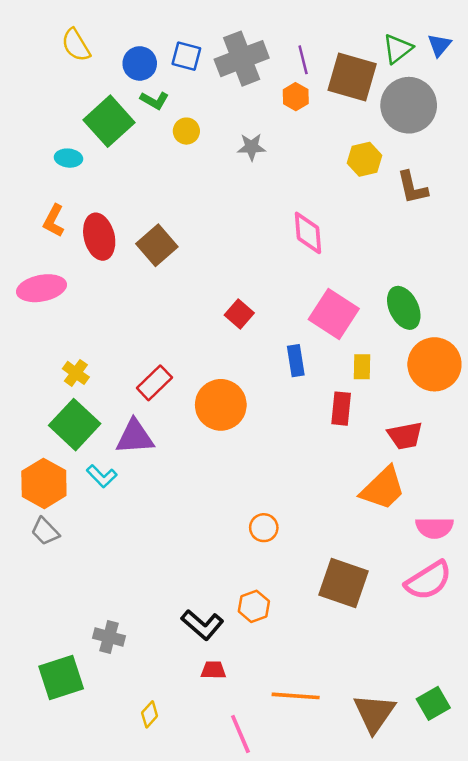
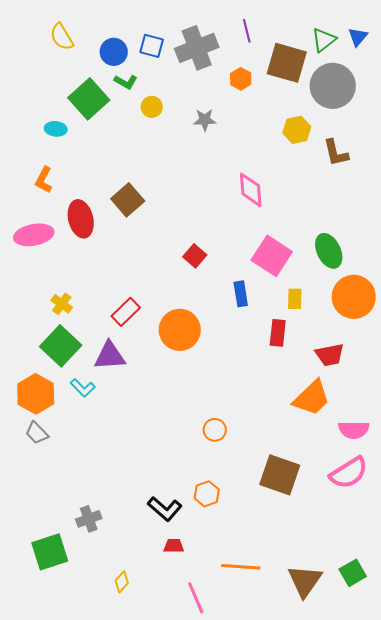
purple line: (303, 60) -> (247, 31), moved
red ellipse: (99, 237) -> (81, 219), moved
gray cross: (109, 637) -> (89, 519), turned -35

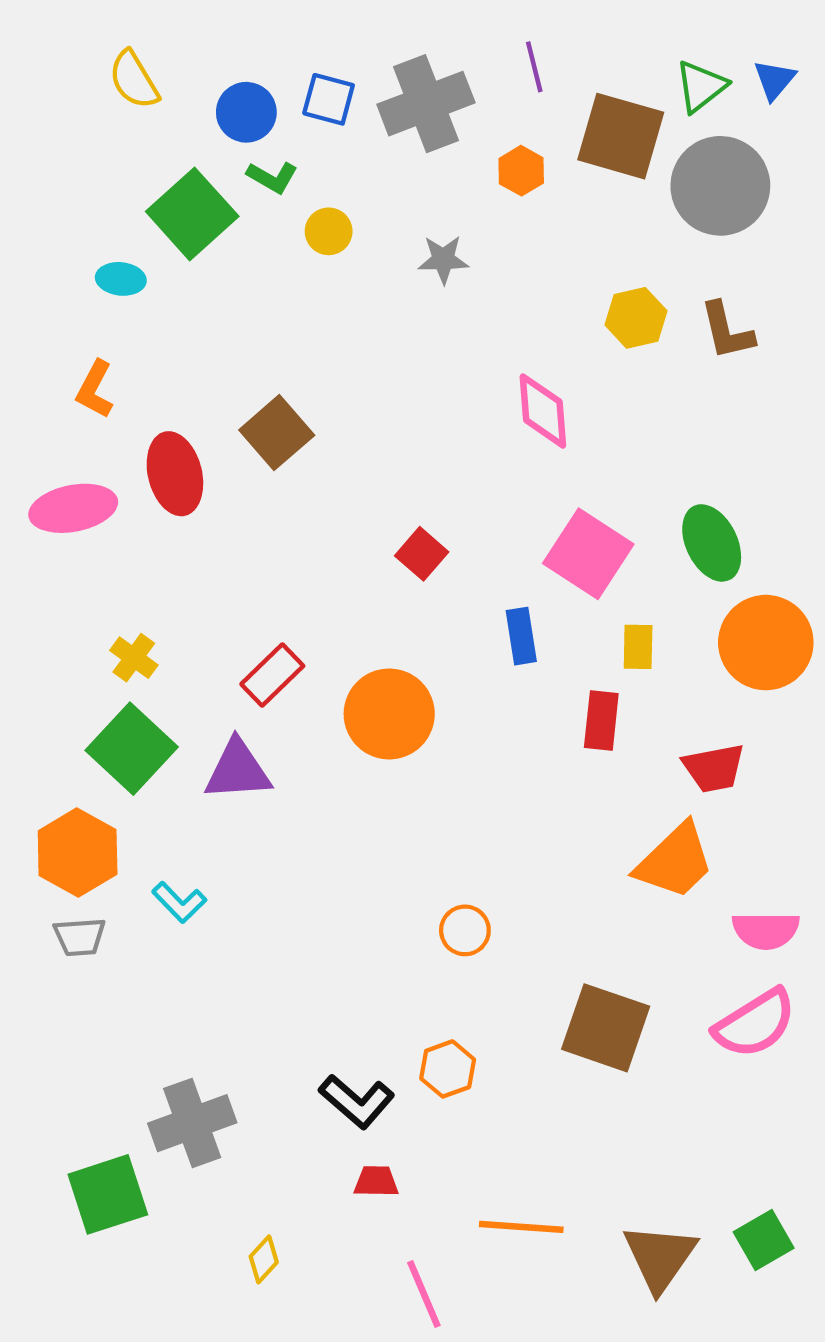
yellow hexagon: (297, 130) -> (636, 318), moved
cyan L-shape: (83, 388) -> (179, 902), moved
gray trapezoid: (37, 433) -> (80, 937), turned -50
gray cross: (89, 519) -> (192, 1123), size x1.5

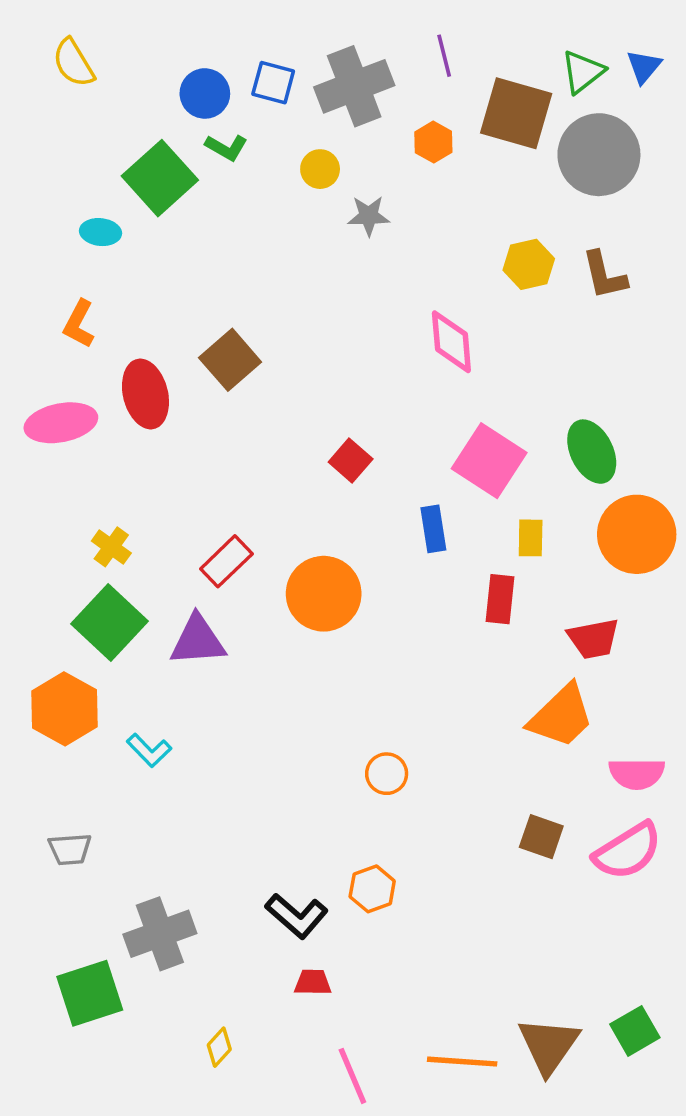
yellow semicircle: (134, 80) -> (74, 63), moved
yellow circle: (329, 231) -> (320, 169), moved
gray trapezoid: (80, 937) -> (70, 849), moved
brown square: (606, 1028) -> (541, 837), moved, size x0.6
orange line: (521, 1227) -> (462, 1062), moved

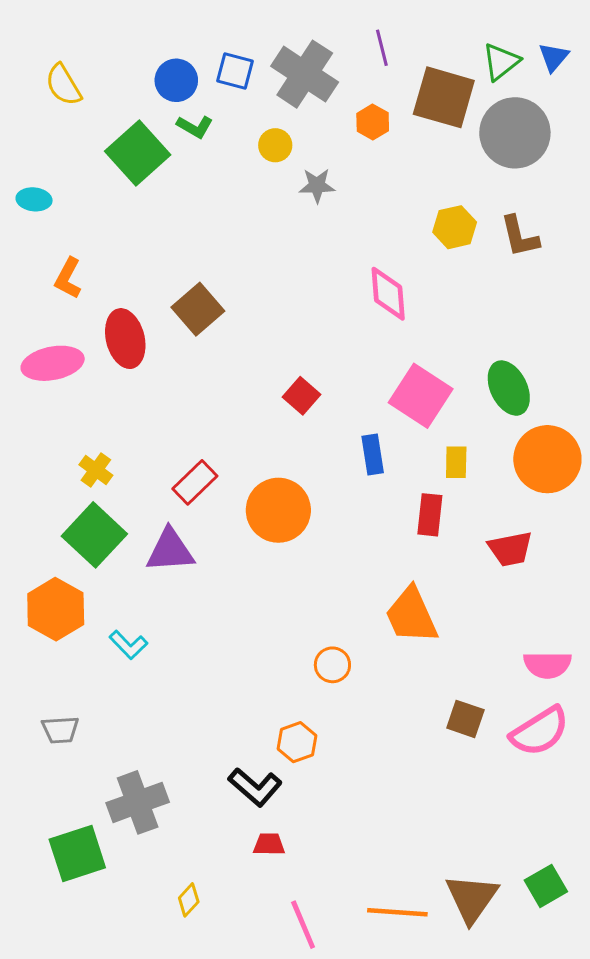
yellow semicircle: (74, 63) -> (63, 85), moved
gray cross: (354, 86) -> (305, 74), turned -36
cyan ellipse: (100, 232) -> (34, 199), moved
orange trapezoid: (561, 716) -> (411, 615), moved, turned 110
orange hexagon: (372, 889) -> (297, 742), moved

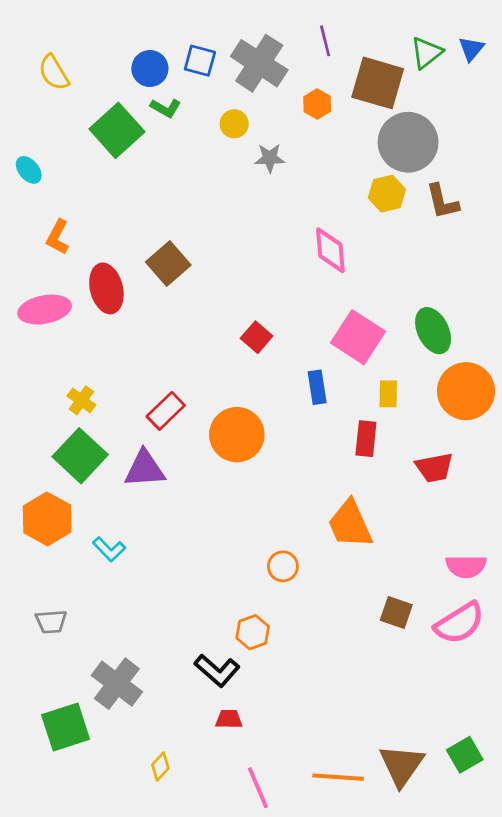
gray circle: (515, 133) -> (408, 142), moved
cyan ellipse: (34, 199) -> (29, 170), turned 44
gray cross: (138, 802) -> (117, 684), turned -33

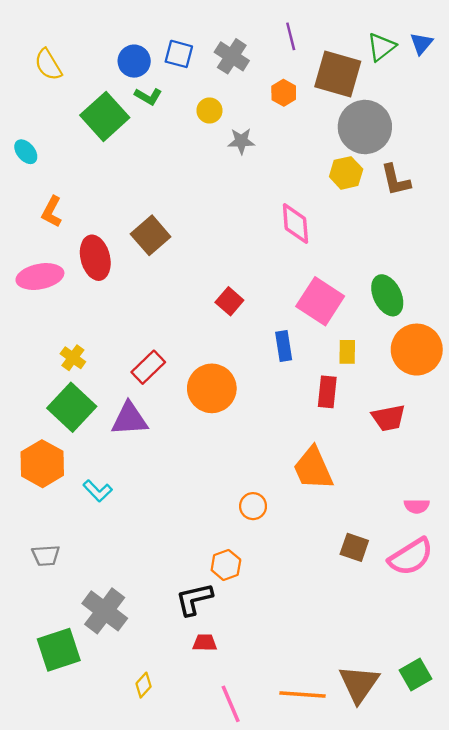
gray cross: (259, 63) -> (232, 56), size x0.7
pink semicircle: (466, 566) -> (417, 506), size x0.7
black L-shape: (217, 670) -> (194, 599), turned 126

